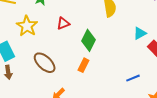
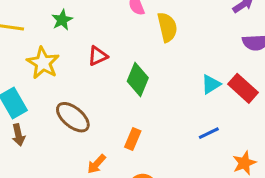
cyan triangle: (140, 33) -> (211, 84), moved
orange rectangle: (84, 65) -> (133, 139), moved

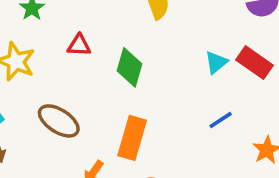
red triangle: (98, 56) -> (79, 45), turned 35
orange rectangle: (133, 139) -> (132, 138), size x1.6

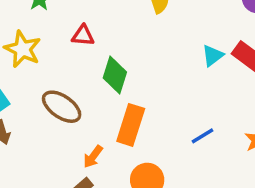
green diamond: (130, 67) -> (115, 75), moved
blue line: (221, 120) -> (203, 136), moved

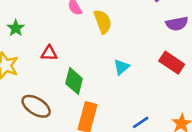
cyan triangle: (213, 56) -> (121, 67), moved

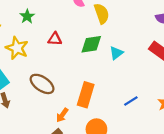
green diamond: (74, 81) -> (91, 44), moved, turned 65

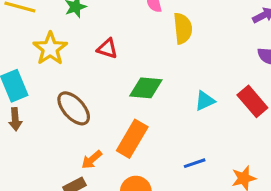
green diamond: (91, 44) -> (146, 88), moved
cyan triangle: (116, 53) -> (205, 101), moved

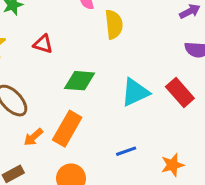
cyan triangle: (205, 101) -> (135, 92), size x1.5
orange arrow: (92, 160) -> (33, 137), moved

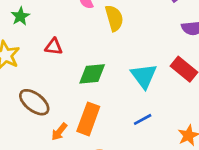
cyan triangle: (135, 92) -> (144, 76), turned -32
blue line: (126, 151) -> (143, 119), moved

